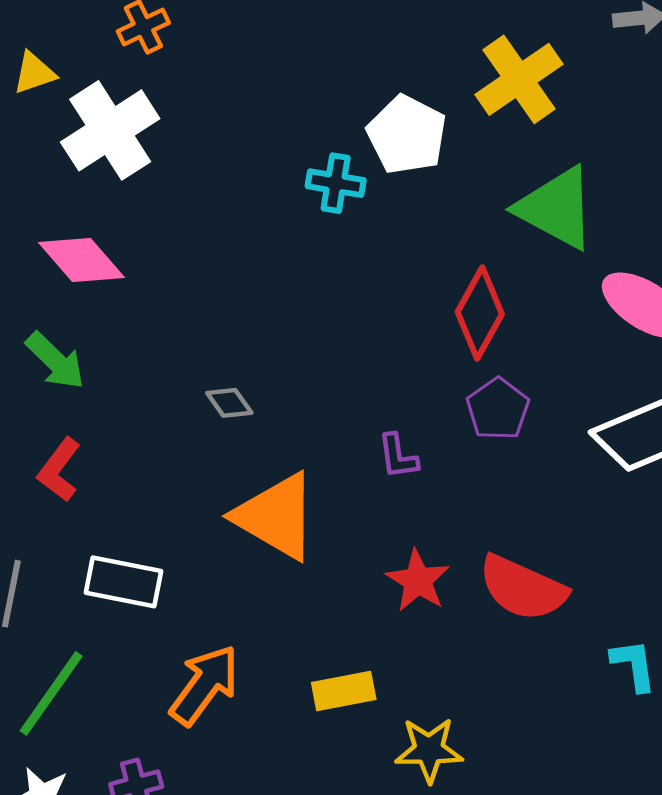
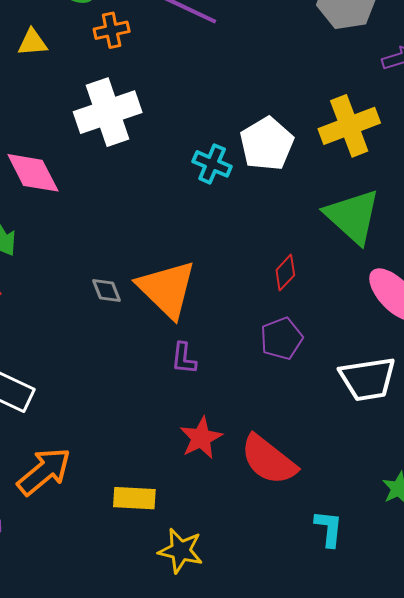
white cross: (110, 130) -> (108, 112), moved
red diamond: (480, 313) -> (285, 273), size x0.6
purple L-shape: (398, 456) -> (184, 358), moved
orange triangle: (276, 516) -> (167, 289), moved

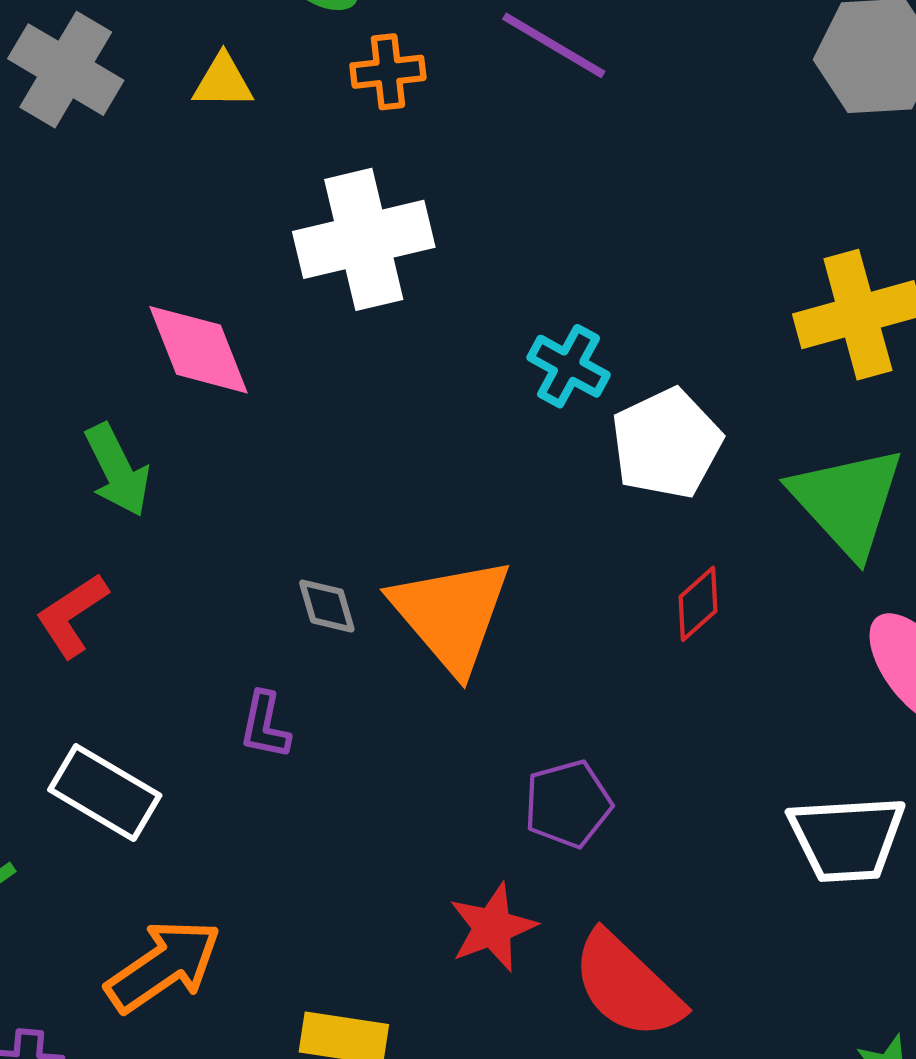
white pentagon: (267, 144) -> (666, 444), moved
purple pentagon: (281, 338) -> (568, 804), moved
purple L-shape: (184, 358) -> (265, 725), moved

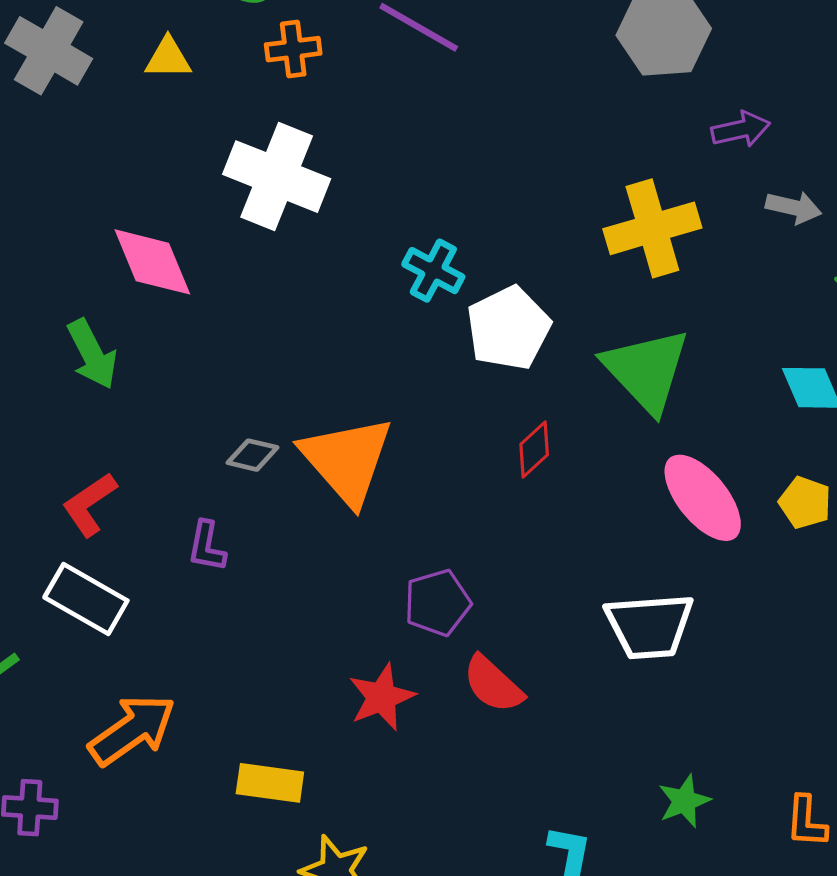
white cross: (364, 239) -> (277, 177), turned 36
gray diamond: (327, 606) -> (253, 455), turned -60
red L-shape: (72, 615) -> (89, 504), moved
red semicircle: (627, 986) -> (493, 684), moved, size x0.7

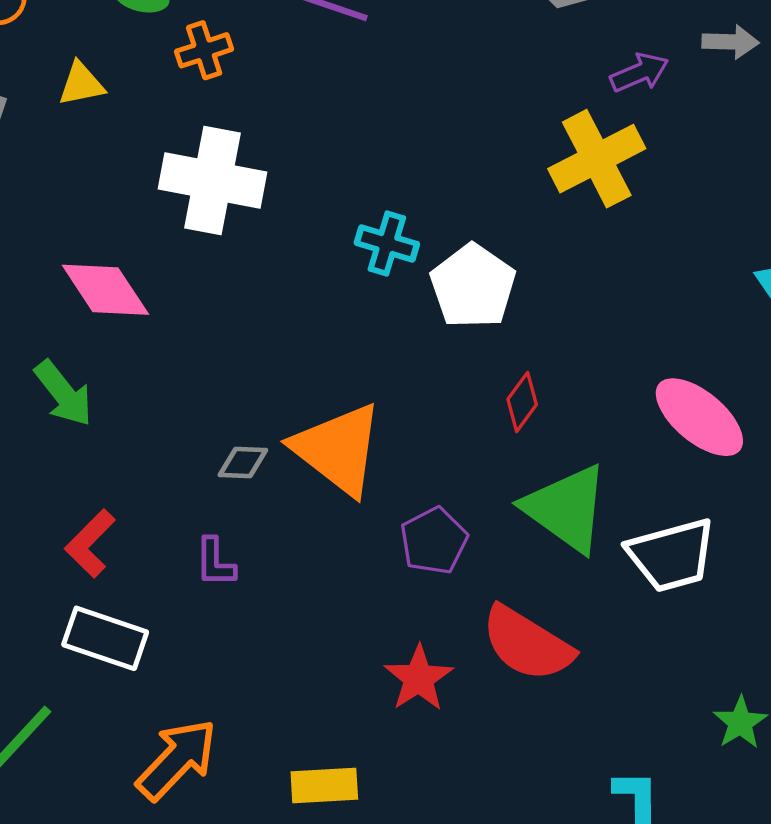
purple arrow: (741, 129) -> (639, 73), moved
gray arrow: (794, 207) -> (730, 42), moved
green triangle: (646, 370) -> (566, 508), moved
purple pentagon: (437, 603) -> (434, 541), moved
red semicircle: (493, 684) -> (527, 644), size x1.4

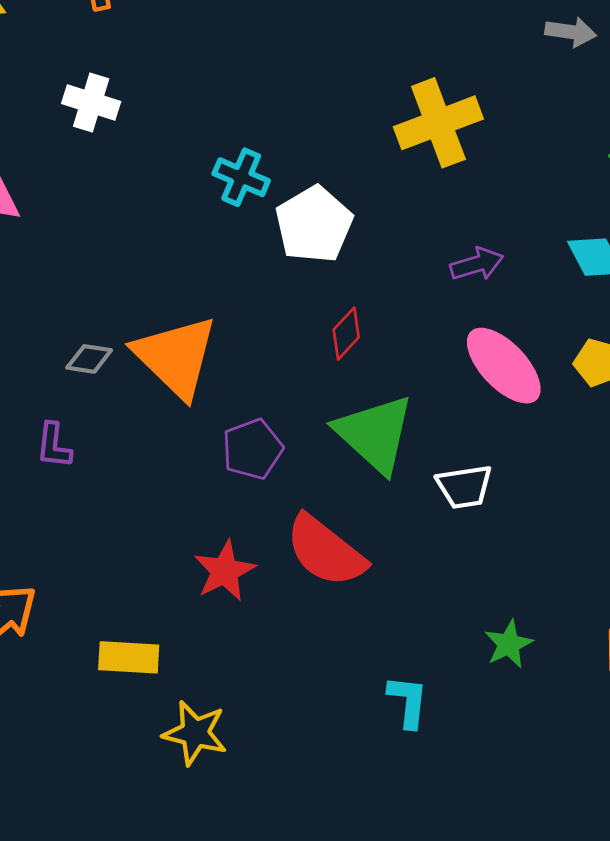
purple arrow: (639, 73) -> (477, 264), moved
white cross: (212, 180) -> (91, 102), size x0.6
white trapezoid: (672, 555) -> (464, 487), size x0.7

